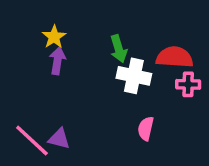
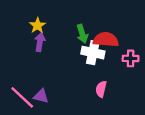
red semicircle: (175, 57) -> (106, 40), moved

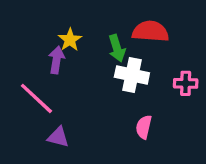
yellow star: (37, 25) -> (70, 40), moved
red semicircle: (106, 40) -> (150, 31), moved
pink line: (22, 97) -> (36, 98), moved

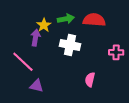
green arrow: (117, 48) -> (66, 19), moved, turned -84
white cross: (132, 75) -> (70, 45), moved

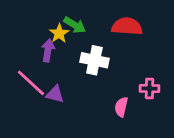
green arrow: (66, 19) -> (75, 25), moved, turned 42
pink cross: (116, 52) -> (150, 89), moved
purple triangle: (37, 86) -> (55, 94), moved

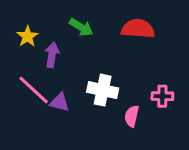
yellow star: (59, 33) -> (27, 36), moved
white cross: (94, 60) -> (103, 90), moved

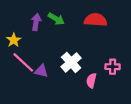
yellow star: (27, 36) -> (14, 40), moved
purple arrow: (52, 55) -> (36, 22), moved
white cross: (103, 90) -> (71, 62), turned 36

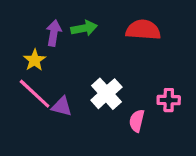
green arrow: (56, 19) -> (84, 28), turned -42
yellow star: (14, 40) -> (35, 60), moved

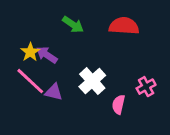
green arrow: (84, 28) -> (73, 25), turned 45
purple arrow: (54, 33) -> (47, 55), moved, turned -65
pink cross: (169, 100) -> (146, 87), turned -30

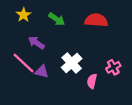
yellow star: (30, 52) -> (24, 15), moved

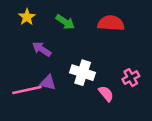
pink line: (24, 63) -> (27, 90), moved, turned -55
white cross: (72, 63) -> (83, 73), turned -30
pink semicircle: (92, 81) -> (106, 94), turned 128

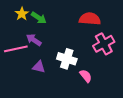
green arrow: (65, 22) -> (39, 18), moved
pink cross: (131, 78) -> (104, 44), moved, size x1.5
pink line: (27, 90) -> (16, 49), moved

